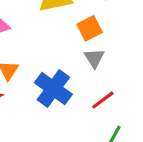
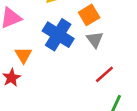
blue cross: (53, 88) -> (58, 35), moved

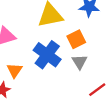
red line: (104, 74) -> (97, 90), moved

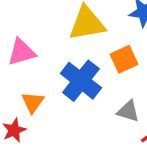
gray triangle: (80, 62) -> (128, 111), moved, turned -42

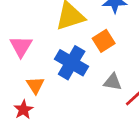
pink triangle: (22, 52) -> (21, 46), turned -35

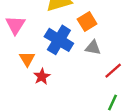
gray triangle: (113, 82) -> (93, 48), moved
red star: (23, 110) -> (42, 76), moved

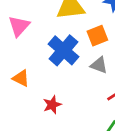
orange triangle: (27, 59) -> (21, 78), moved, turned -42
red star: (42, 76) -> (52, 105), moved

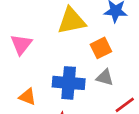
blue cross: (63, 50) -> (69, 83), moved, turned -32

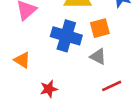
blue cross: (69, 83) -> (66, 36), moved

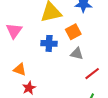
blue cross: (66, 36) -> (49, 43), size x0.7
red star: (49, 89) -> (29, 88), moved

